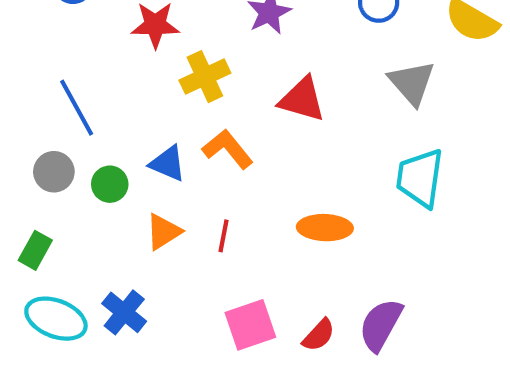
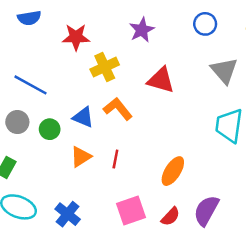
blue line: (77, 108) -> (31, 85), turned -32
orange ellipse: (325, 228) -> (173, 171), moved, turned -60
blue cross: (124, 312) -> (68, 214), moved

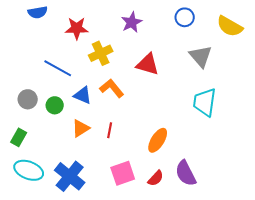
blue line: (31, 85) -> (58, 68), moved
purple semicircle: (206, 211) -> (186, 173), turned -56
blue cross: (68, 214) -> (70, 176), size x1.4

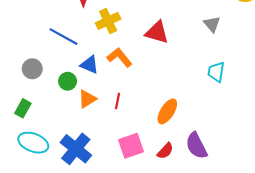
gray triangle: (201, 56) -> (212, 24), size x0.7
cyan trapezoid: (205, 102) -> (216, 72), size x0.7
green circle: (55, 105) -> (68, 81), moved

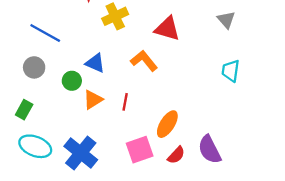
blue line: (63, 37) -> (45, 33), moved
orange L-shape: (120, 57) -> (144, 61), moved
orange ellipse: (167, 111) -> (167, 124), moved

